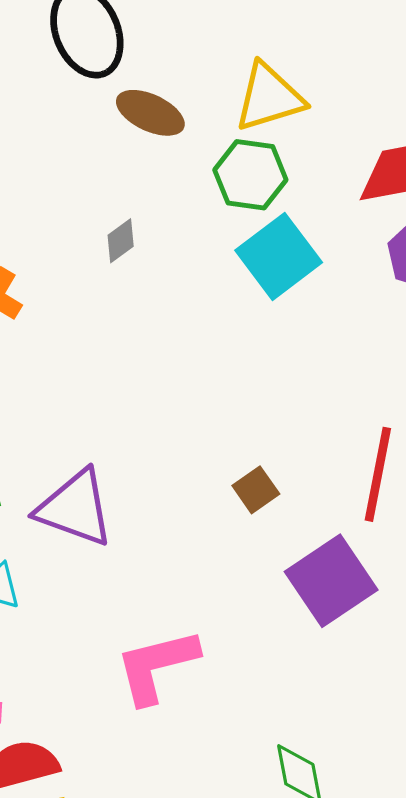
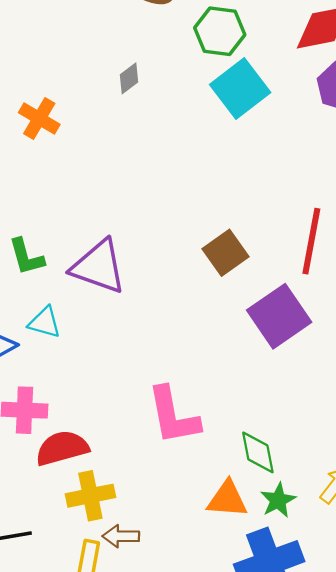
brown square: (256, 490) -> (226, 253), size x1.4
pink L-shape: (157, 666) -> (173, 416), moved, turned -86

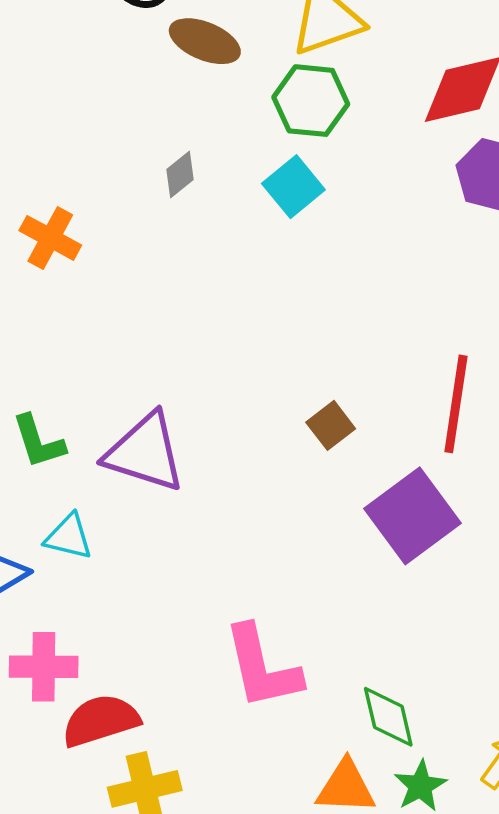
cyan square: (240, 88) -> (293, 187), moved, size x0.7
brown square: (226, 253) -> (331, 425), size x0.7

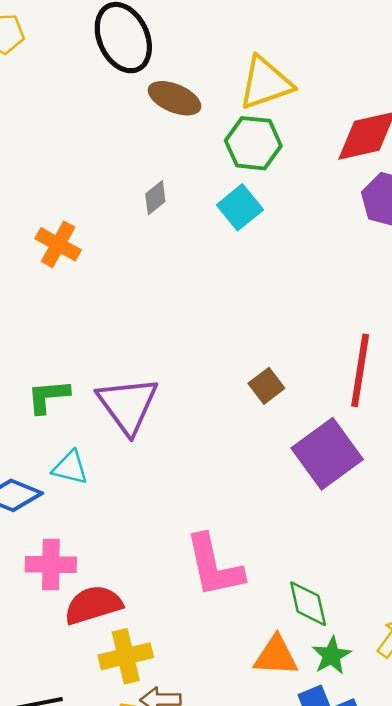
green L-shape: (38, 442) -> (48, 396), turned 102
purple triangle: (145, 452) -> (128, 405), turned 36

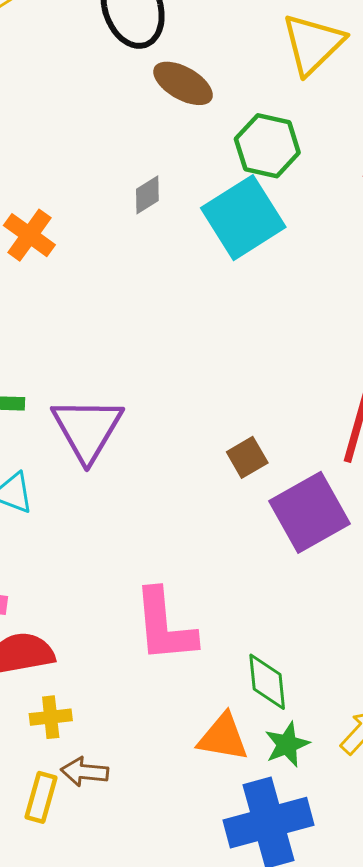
yellow triangle: (266, 83) -> (313, 44), moved, turned -32
cyan square: (240, 207) -> (243, 218), size x1.6
brown square: (266, 386) -> (247, 457), moved
yellow cross: (126, 656) -> (51, 717), size x0.7

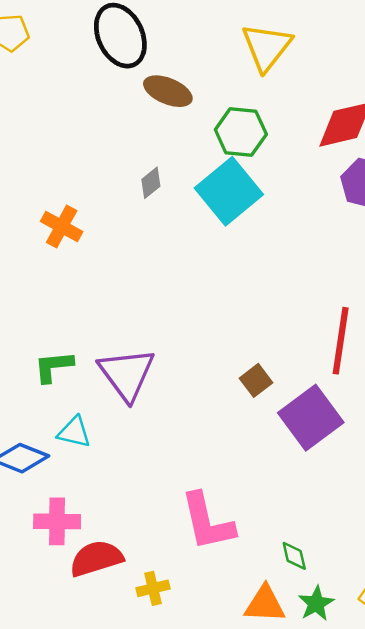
green diamond: (267, 682) -> (294, 556), size x0.7
yellow cross: (51, 717) -> (153, 588), moved

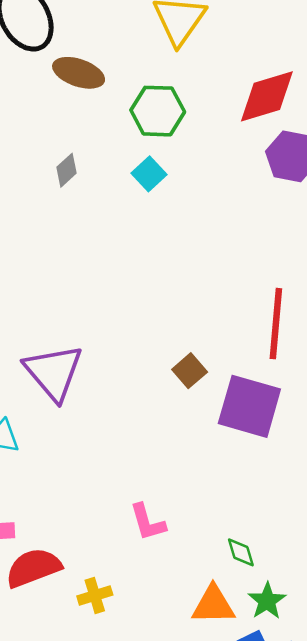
cyan square: (229, 191) -> (149, 174), size x0.5
purple square: (311, 418) -> (249, 406), turned -34
pink L-shape: (207, 522) -> (148, 522), size x0.6

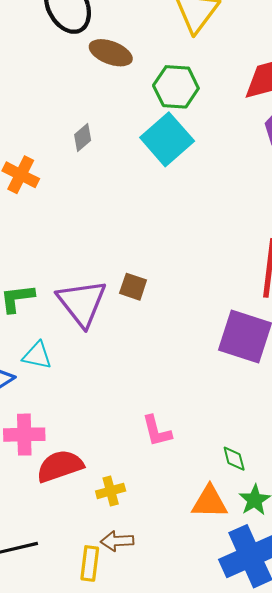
gray diamond: (67, 170) -> (83, 137), moved
cyan square: (149, 174) -> (167, 139), size x1.8
brown square: (190, 371) -> (133, 287), moved, turned -32

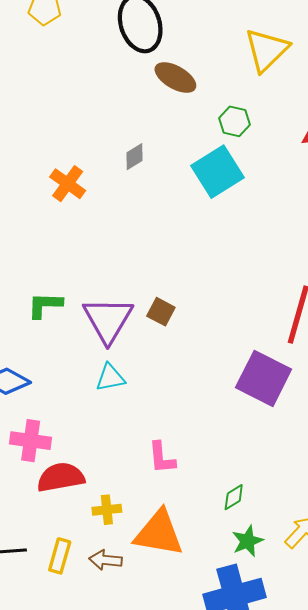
green hexagon: (176, 87) -> (234, 121), size x0.7
cyan triangle: (37, 355) -> (110, 378), moved, turned -32
green diamond: (234, 459) -> (234, 497), turned 64
orange triangle: (210, 502) -> (159, 533), moved, size x1.4
yellow rectangle: (90, 563) -> (60, 556), moved

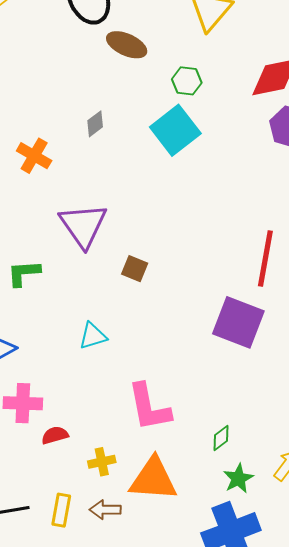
purple triangle: (108, 320) -> (83, 225), moved
pink L-shape: (162, 458) -> (149, 407), size x1.6
red semicircle: (61, 477) -> (55, 435), size x0.6

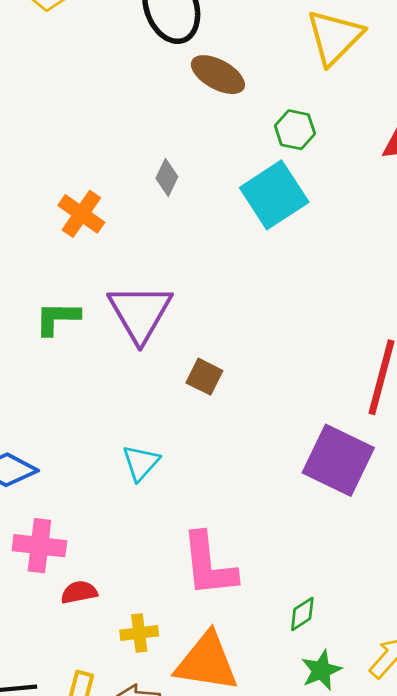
gray diamond: (95, 124) -> (167, 178), turned -32
green L-shape: (24, 273) -> (57, 318), moved
cyan triangle: (93, 336) -> (141, 463), turned -36

